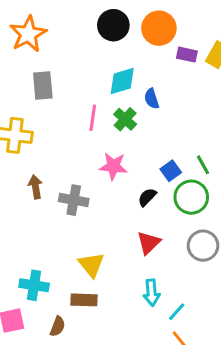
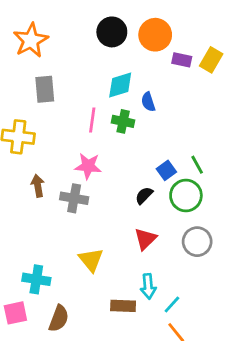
green cross: (125, 119) -> (123, 121), turned -30
pink star: (113, 166) -> (88, 166), moved
brown rectangle: (84, 300) -> (123, 306), moved
brown semicircle: (58, 326) -> (59, 318), size x1.4

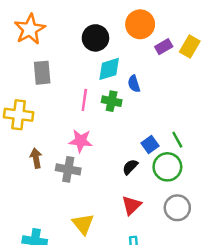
black circle: (112, 32) -> (95, 38), moved
purple rectangle: (182, 60) -> (164, 47), turned -42

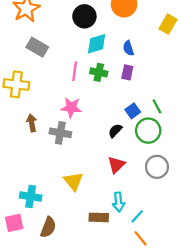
purple rectangle: (164, 47) -> (127, 72), moved, turned -48
gray rectangle: (42, 73) -> (37, 47), turned -55
blue semicircle: (134, 84) -> (128, 48), moved

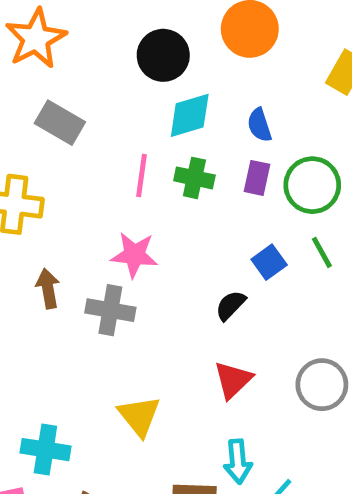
green circle: (148, 131) -> (312, 185), moved

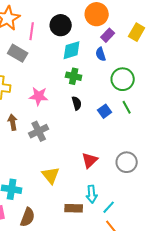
pink line: (142, 176) -> (32, 31), moved
purple rectangle: (257, 178) -> (108, 35), moved, turned 32
pink star: (134, 255) -> (39, 96), moved
black semicircle: (231, 305) -> (77, 103), moved, turned 120
gray cross: (110, 310) -> (39, 131), turned -36

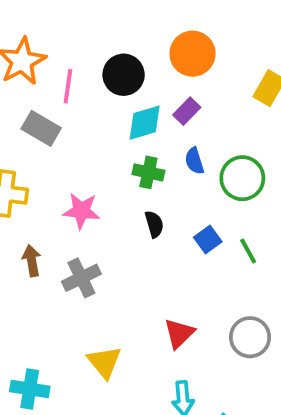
purple rectangle: (108, 35) -> (187, 111), moved
blue semicircle: (101, 54) -> (194, 161), moved
green line: (127, 107) -> (248, 251), moved

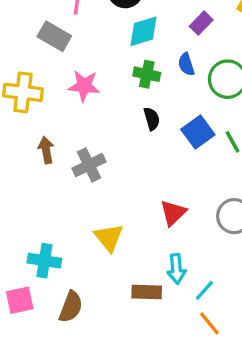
purple rectangle: (187, 111) -> (201, 23), moved
pink star: (81, 211) -> (84, 86), moved
blue square: (208, 239) -> (198, 132), size x1.4

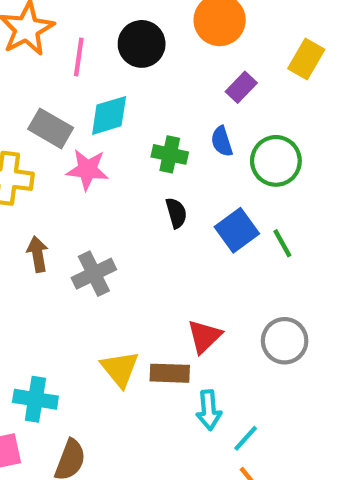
cyan diamond: (143, 31) -> (109, 115), moved
gray rectangle: (54, 36) -> (51, 128), moved
brown rectangle: (147, 292) -> (170, 373), moved

